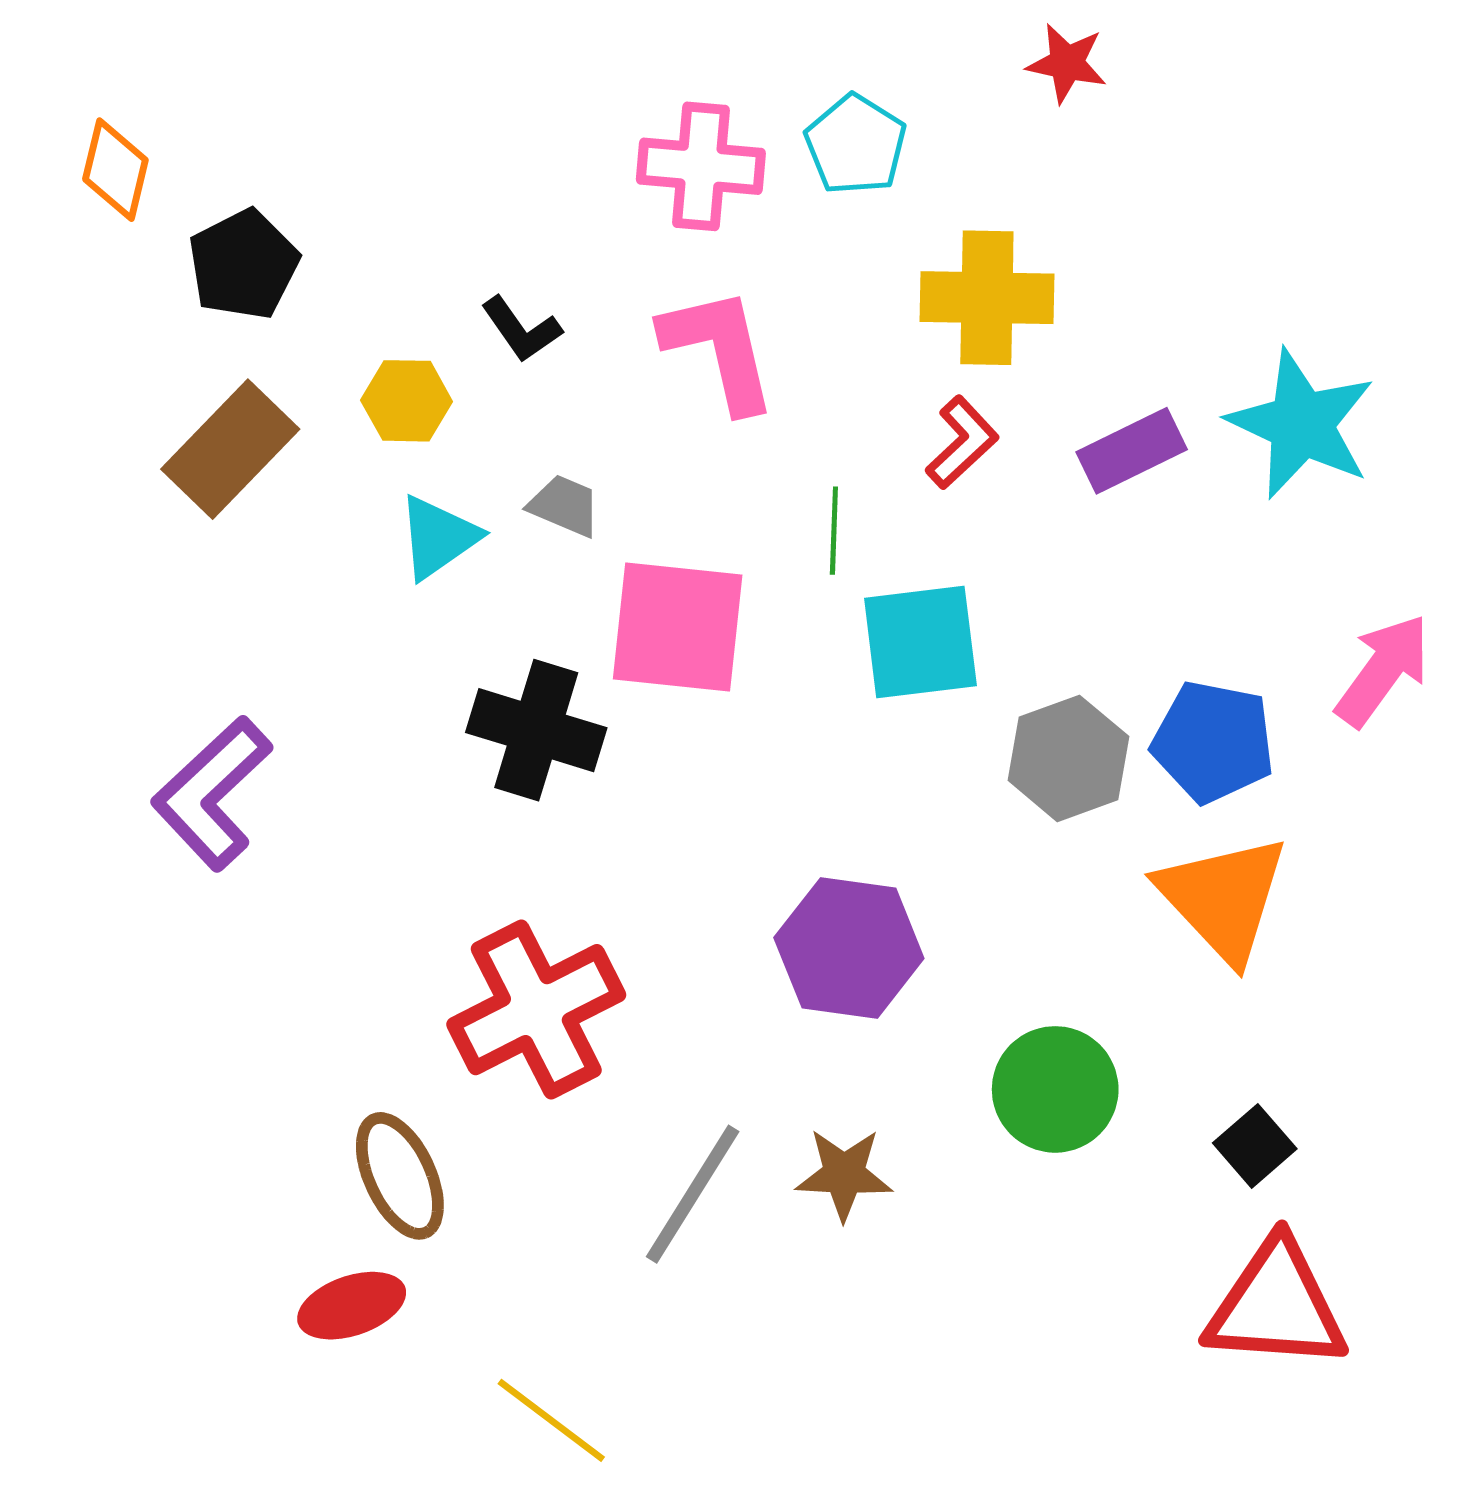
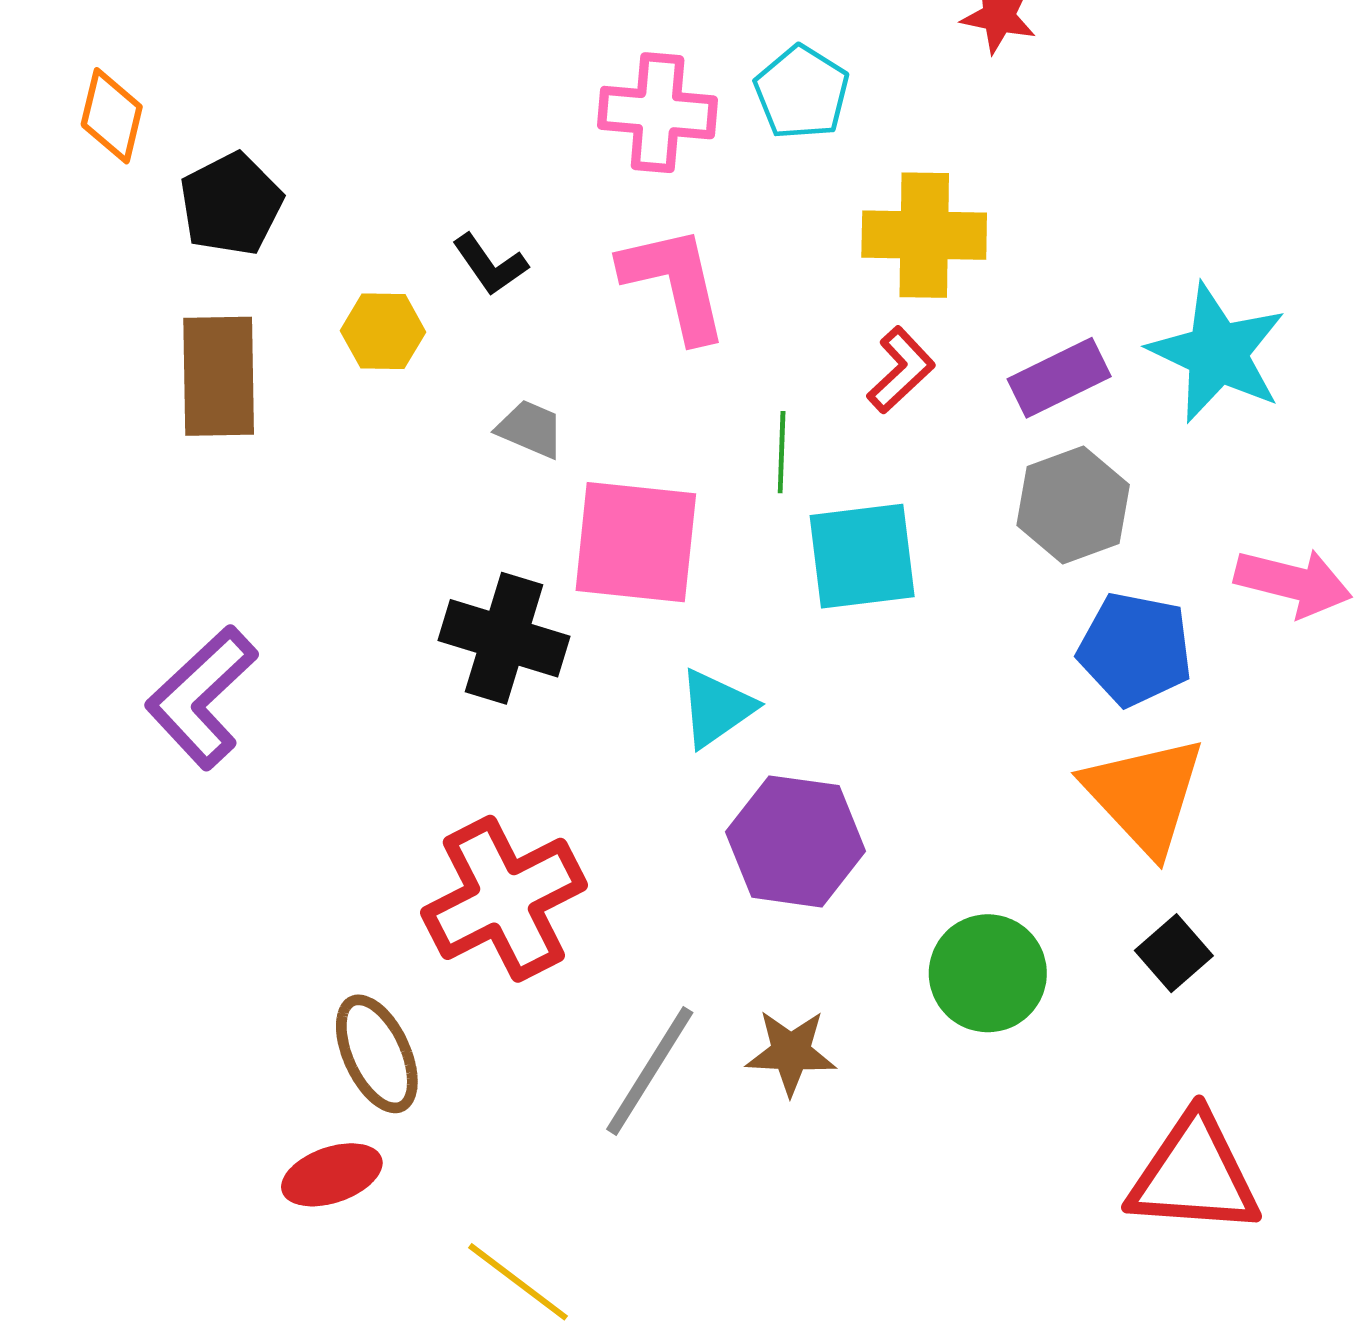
brown rectangle: (230, 449) -> (219, 376), turned -45
cyan triangle: (438, 537) -> (716, 708), moved
pink arrow: (1383, 670) -> (1293, 582), turned 68
gray hexagon: (1068, 758) -> (1073, 505), moved
black square: (1255, 1146) -> (1174, 953), moved

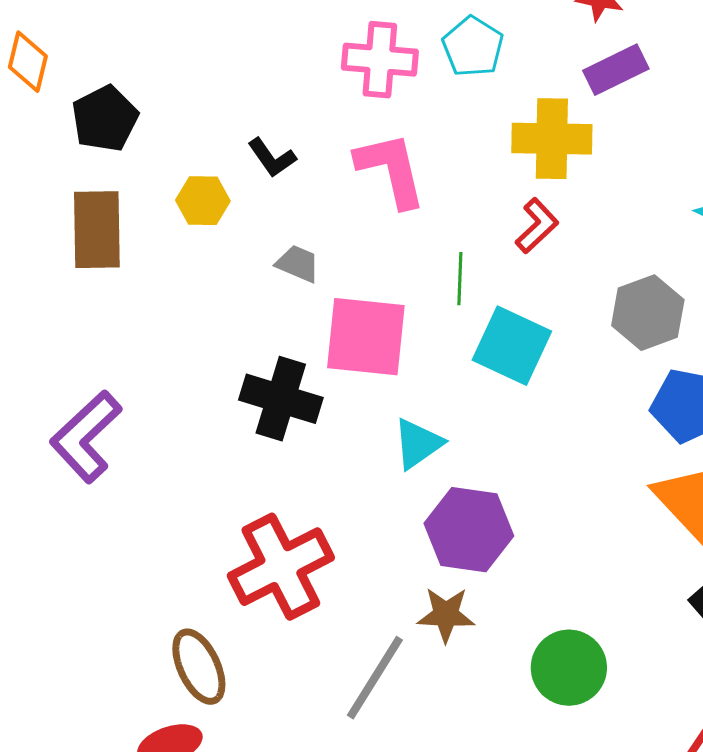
purple rectangle: (1059, 378) -> (616, 70), moved
cyan square: (862, 556) -> (512, 346), turned 32
green circle: (988, 973) -> (569, 668), moved
brown star: (791, 1052) -> (446, 615), moved

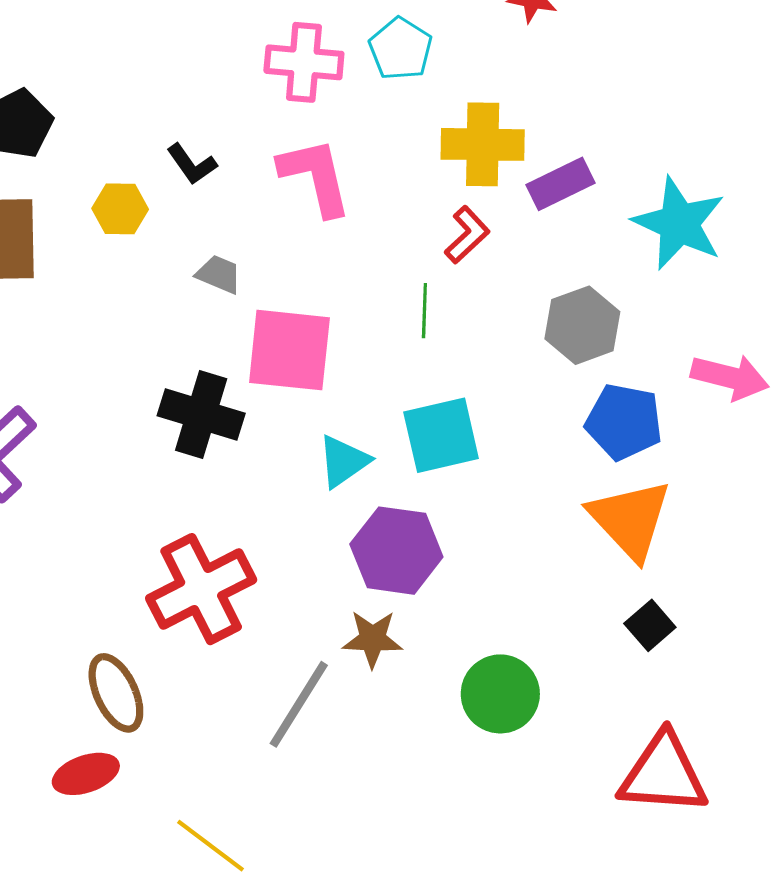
purple rectangle: (616, 70) -> (561, 184), moved
green line: (460, 279) -> (424, 311), moved
cyan square: (512, 346) -> (441, 435), moved, turned -38

